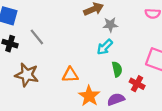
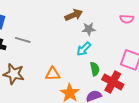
gray line: (37, 37) -> (23, 40), turned -35
red cross: (137, 84) -> (113, 82), size x1.5

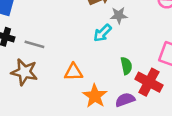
gray line: (23, 40) -> (34, 44), moved
cyan arrow: (84, 49) -> (102, 33), moved

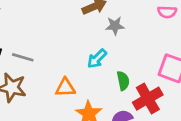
cyan arrow: (102, 33) -> (97, 59), moved
red cross: (149, 82) -> (148, 99), turned 32

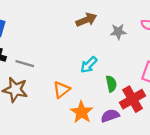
gray star: (115, 26) -> (118, 32), moved
orange triangle: (65, 88) -> (61, 90), turned -36

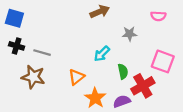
gray star: (118, 32) -> (130, 34), moved

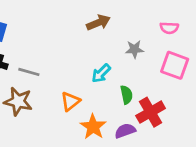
pink square: (163, 61) -> (175, 65), moved

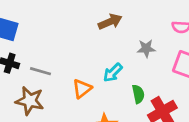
orange triangle: (70, 101) -> (82, 89), moved

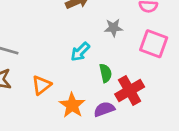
orange triangle: (82, 89) -> (41, 85), moved

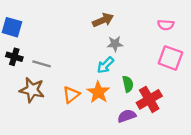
gray star: (114, 28) -> (115, 44), moved
orange star: (72, 105) -> (98, 92), moved

